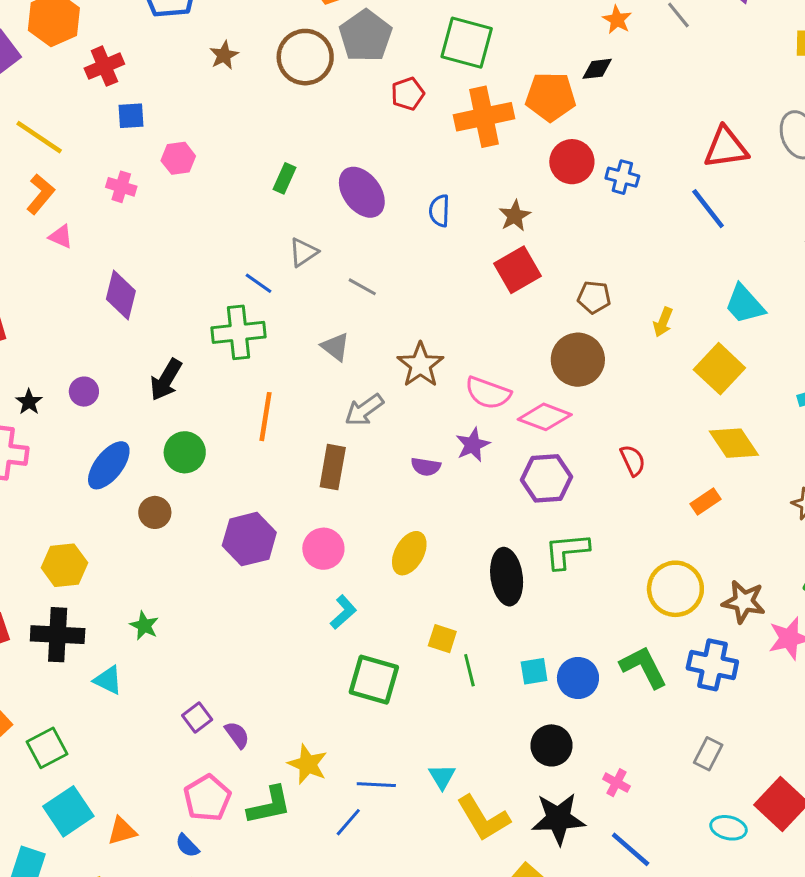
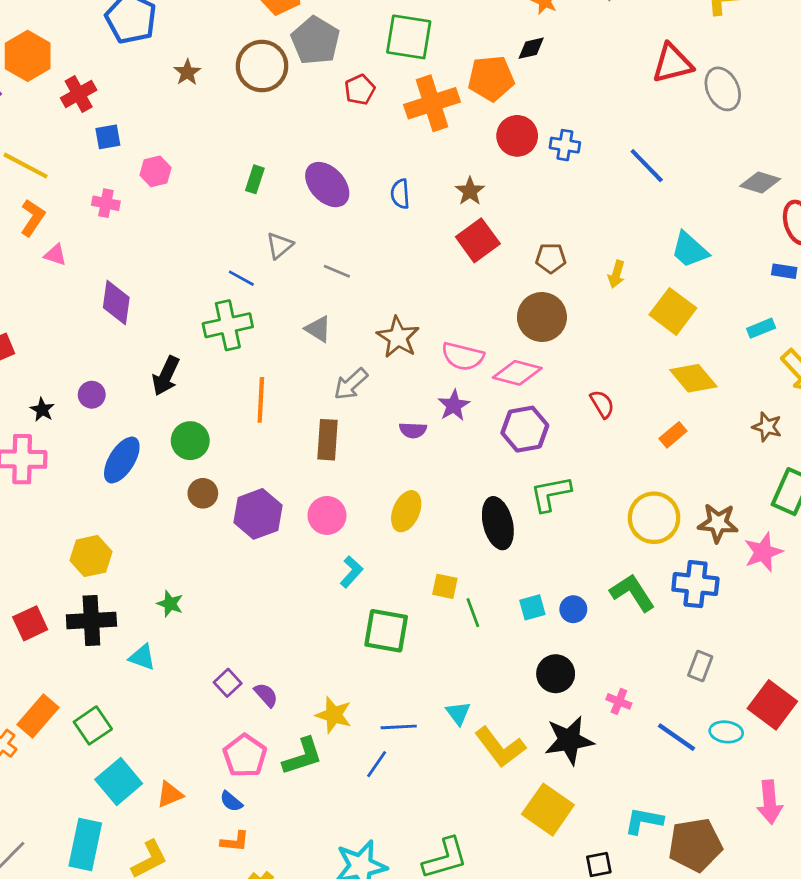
red triangle: (726, 148) -> (672, 63), moved
brown circle: (155, 512) -> (203, 493), moved
blue circle: (578, 678) -> (573, 609), size x0.7
blue line: (631, 849) -> (677, 737), moved

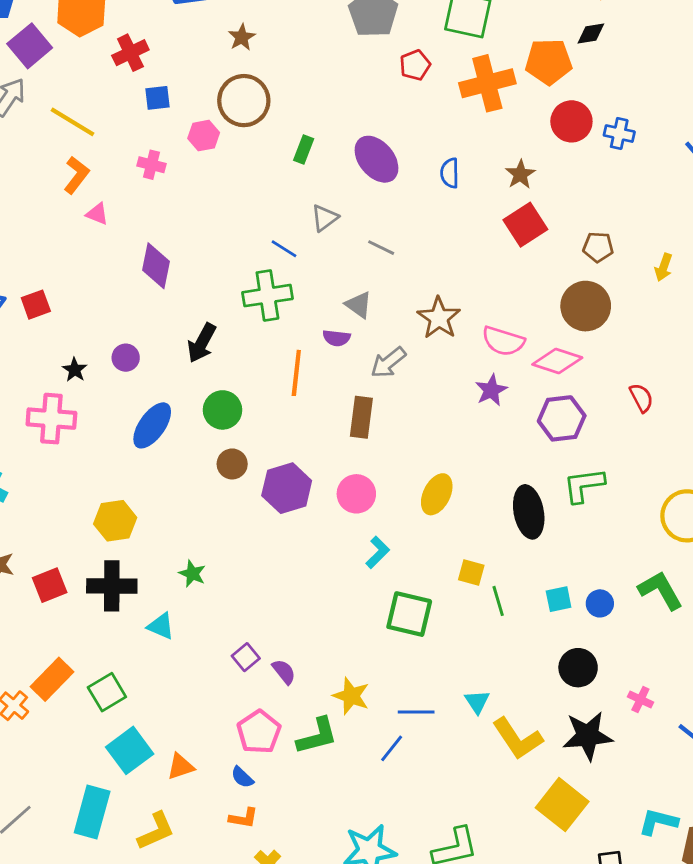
brown circle: (262, 66) -> (244, 101), moved
purple semicircle: (413, 430) -> (337, 338), moved

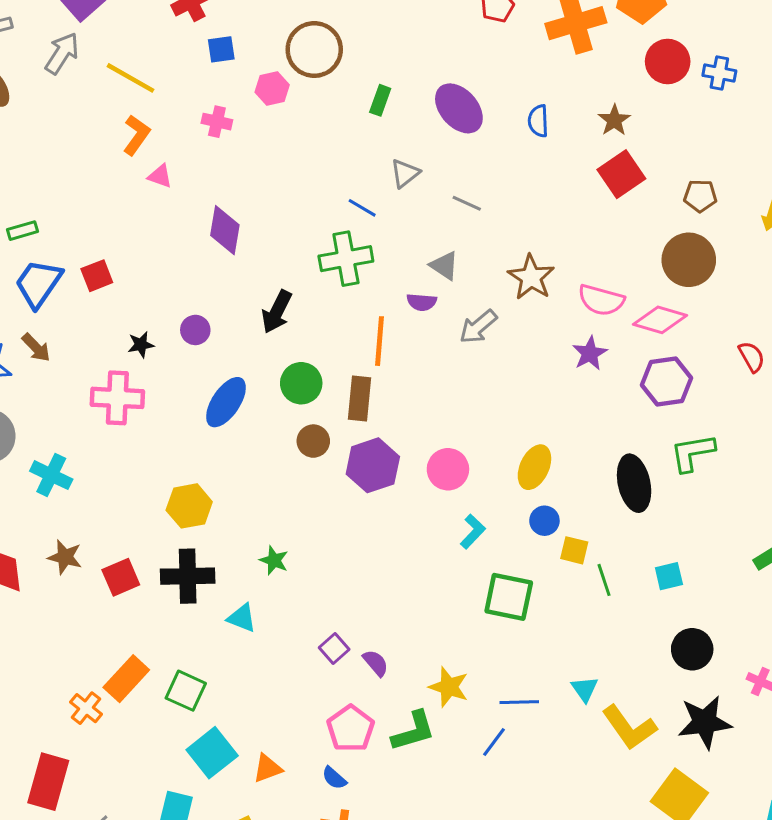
black star: (75, 370) -> (141, 345), turned 30
brown rectangle: (361, 417) -> (360, 398), moved
blue circle: (600, 603) -> (544, 521), moved
green square: (107, 692) -> (186, 691), turned -33

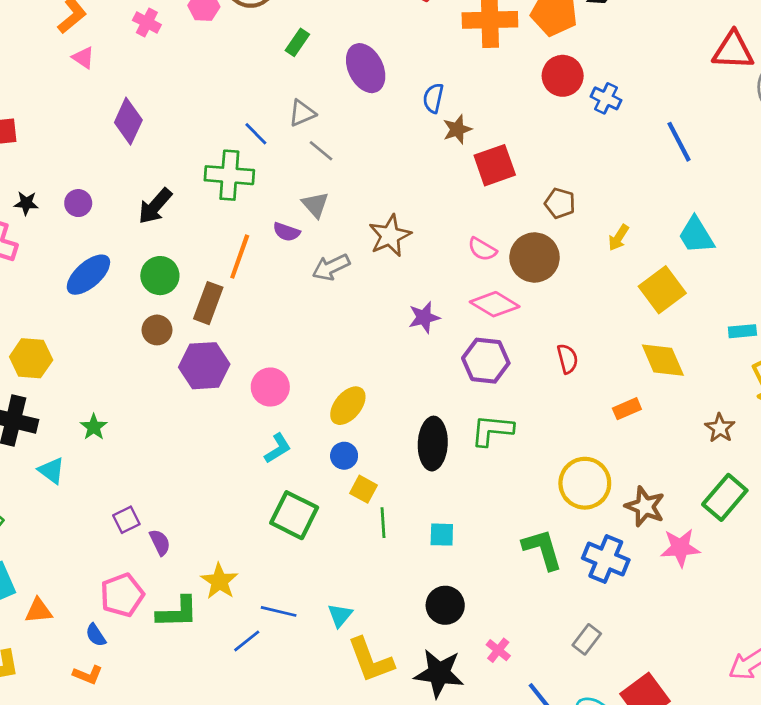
brown star: (614, 120) -> (457, 129), moved
gray line: (467, 203) -> (321, 151), moved
pink semicircle: (601, 300) -> (482, 249), moved, size x0.7

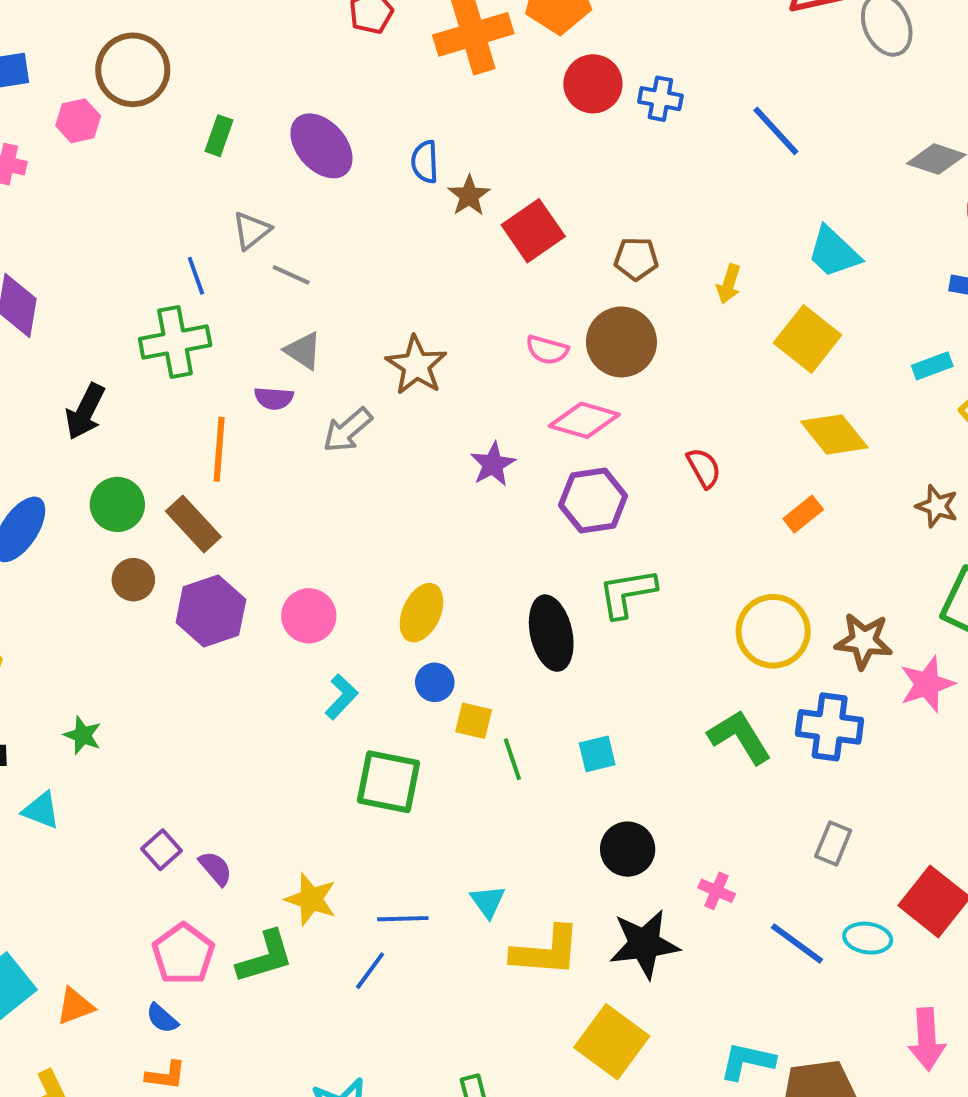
blue line: (256, 134) -> (196, 276), turned 40
brown rectangle: (208, 303) -> (193, 524), turned -48
yellow L-shape: (371, 660) -> (546, 951), turned -50

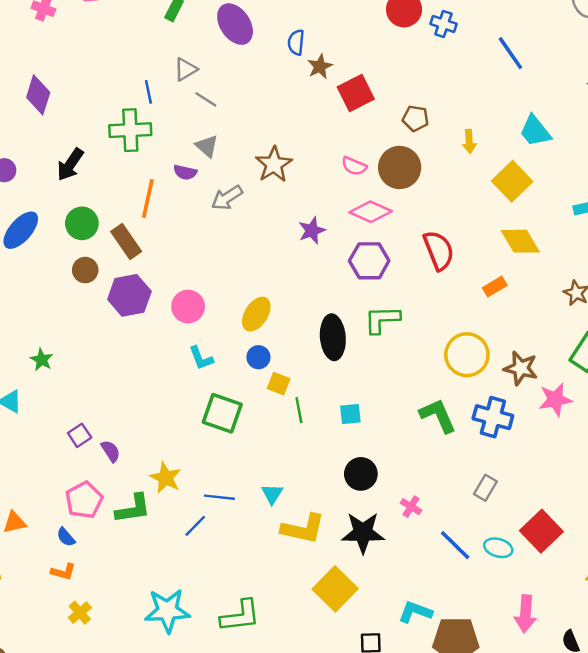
yellow arrow: (729, 284) -> (469, 141), turned -30
red semicircle: (704, 468) -> (439, 250), size x1.6
cyan L-shape: (341, 697) -> (201, 358), turned 108

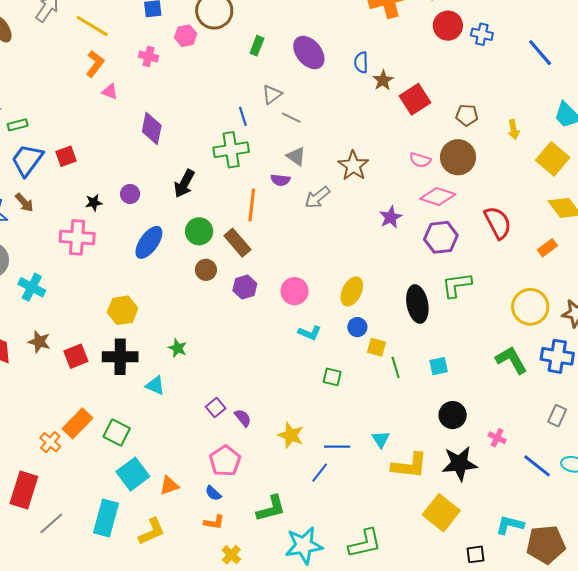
purple hexagon: (129, 295) -> (245, 287), size x0.7
cyan L-shape: (201, 358) -> (310, 333), turned -40
green square: (222, 413) -> (332, 377), size x0.6
green L-shape: (133, 509) -> (271, 509), moved

